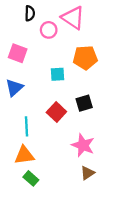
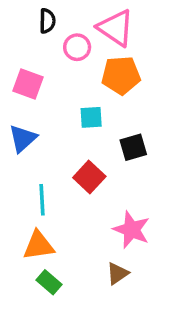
orange pentagon: (85, 58) -> (121, 75), moved
black square: (84, 103) -> (133, 147), moved
brown triangle: (87, 173) -> (117, 273), moved

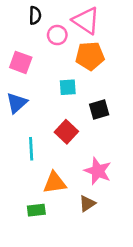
orange triangle: (38, 245) -> (55, 183), moved
green rectangle: (49, 282) -> (36, 210), turned -48

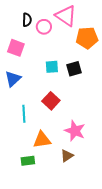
black semicircle: (35, 15) -> (27, 20), moved
orange pentagon: (90, 56) -> (87, 38), moved
black square: (99, 109) -> (74, 69), moved

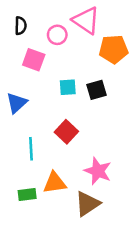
black semicircle: (27, 20) -> (21, 26), moved
pink square: (16, 48) -> (34, 60), moved
brown triangle: (67, 156) -> (87, 204), size x1.5
green rectangle: (28, 161) -> (27, 195), moved

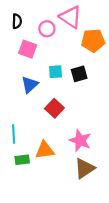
blue triangle: (17, 103) -> (30, 85), moved
cyan line: (31, 149) -> (14, 134), moved
brown triangle: (87, 204) -> (84, 168), moved

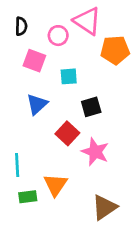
cyan square: (55, 72) -> (69, 76), moved
black square: (79, 74) -> (91, 107), moved
pink star: (80, 140) -> (95, 152), moved
orange triangle: (45, 150) -> (56, 185), turned -48

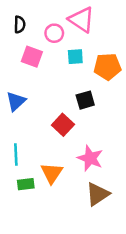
orange pentagon: (115, 50) -> (107, 67), moved
cyan square: (69, 76) -> (75, 57), moved
blue triangle: (37, 104) -> (16, 101), moved
pink star: (95, 152) -> (90, 158), moved

